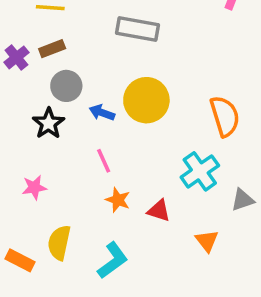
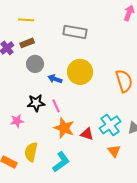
black star: (49, 123) -> (36, 103), moved, turned 30
cyan cross: (200, 171) -> (110, 125), moved
orange star: (118, 200) -> (64, 128), size x1.5

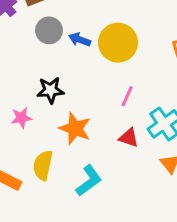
blue arrow: (55, 79) -> (80, 40), moved
pink line: (56, 106) -> (127, 96), moved, turned 48
orange star: (64, 128) -> (75, 128), moved

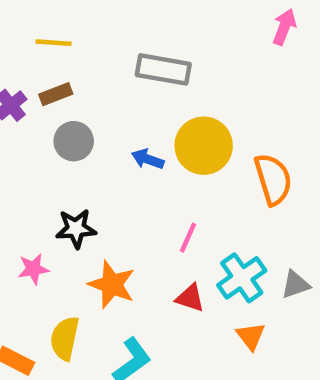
blue arrow: (80, 40) -> (148, 159), moved
yellow circle: (118, 43) -> (204, 146), moved

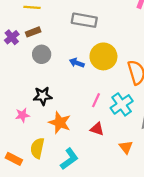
cyan cross: (242, 278) -> (122, 104), moved

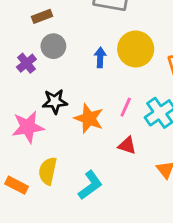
purple cross: (12, 37) -> (26, 63), moved
blue arrow: (77, 63) -> (100, 57), turned 72
pink star: (22, 115) -> (28, 127), size x1.6
orange star: (60, 123) -> (89, 118), moved

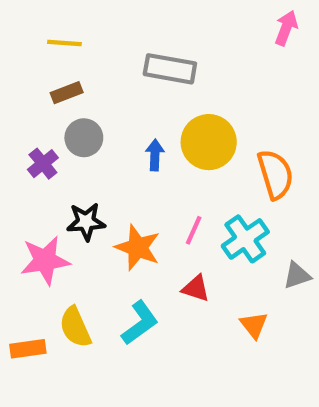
yellow semicircle: (48, 171) -> (75, 327), turned -36
orange rectangle: (17, 185) -> (28, 349), turned -35
cyan L-shape: (90, 185) -> (140, 323), moved

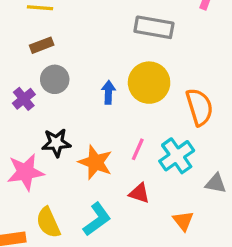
gray rectangle: (170, 69) -> (154, 27), moved
gray triangle: (297, 275) -> (216, 183), turned 30

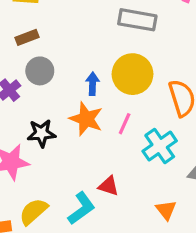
pink line: (138, 149) -> (125, 124), moved
orange star: (95, 162) -> (86, 119), moved
red triangle: (139, 193) -> (109, 186), moved
yellow semicircle: (48, 222) -> (33, 212), turned 72

